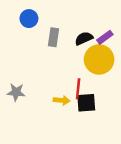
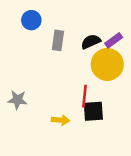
yellow arrow: (62, 100) -> (60, 120), moved

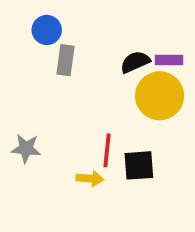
gray rectangle: (58, 40) -> (66, 60), moved
purple rectangle: (114, 40) -> (169, 60), turned 36
red line: (84, 96) -> (107, 150), moved

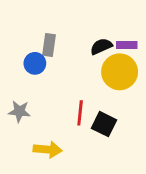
blue circle: (47, 30) -> (35, 63), moved
black square: (139, 165) -> (104, 124), turned 30
yellow arrow: (90, 179) -> (48, 150), moved, size x1.4

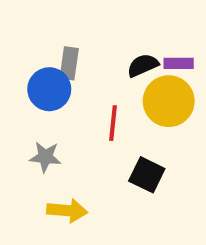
blue circle: (35, 63) -> (49, 89), size x1.4
gray star: (19, 111) -> (45, 157), moved
red line: (80, 113) -> (113, 123), moved

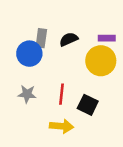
black semicircle: (143, 65) -> (69, 39), moved
red line: (113, 123) -> (62, 94), moved
yellow arrow: (67, 211) -> (62, 126), moved

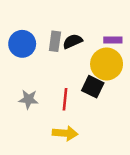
gray rectangle: (41, 38) -> (55, 41), moved
blue circle: (29, 54) -> (22, 44), moved
black square: (88, 105) -> (93, 87), moved

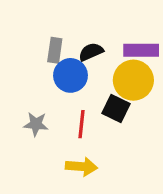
purple rectangle: (113, 40) -> (141, 50), size x1.5
gray rectangle: (55, 41) -> (55, 50), moved
blue circle: (22, 44) -> (71, 75), moved

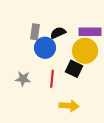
yellow arrow: (82, 167) -> (69, 106), moved

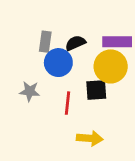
black square: (74, 69) -> (96, 90), turned -30
gray star: (23, 79) -> (30, 91), moved

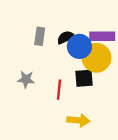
blue circle: (58, 63) -> (79, 46), moved

